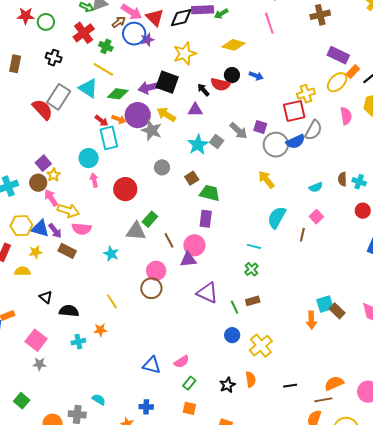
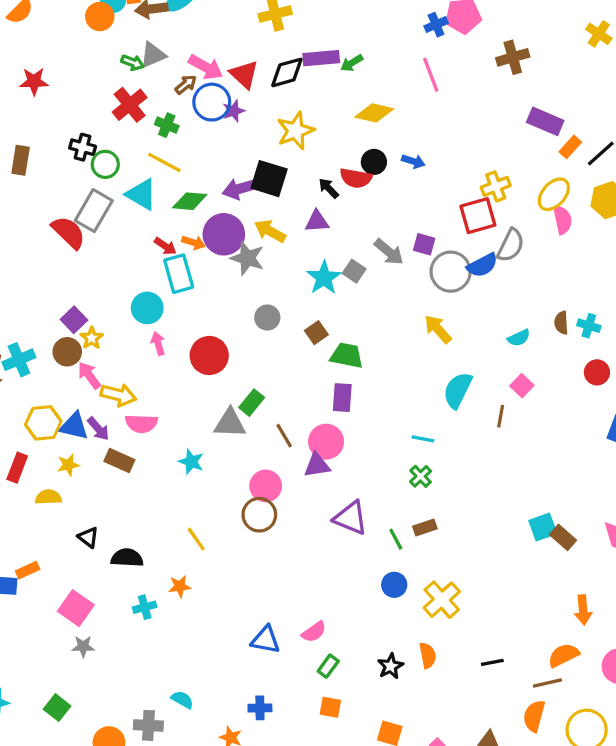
green circle: (46, 22) -> (105, 164), moved
yellow ellipse: (337, 82) -> (554, 194), moved
orange arrow: (311, 320) -> (583, 610), moved

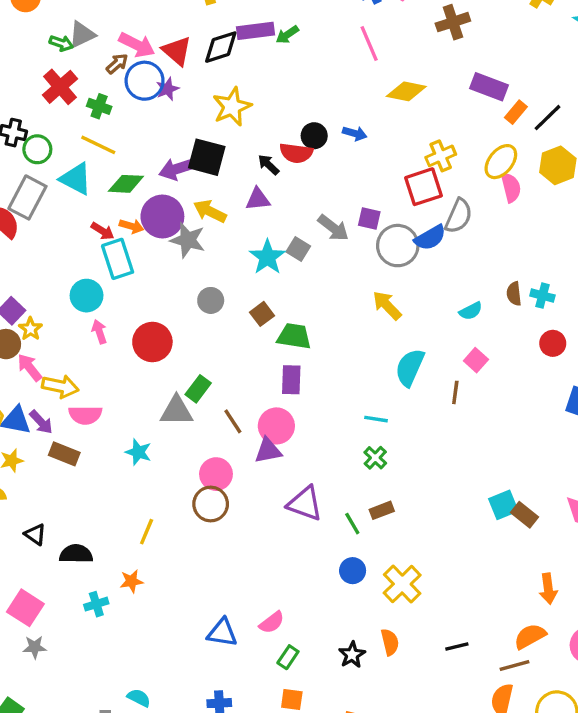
yellow diamond: (374, 113) -> (406, 91), moved
yellow line: (196, 539) -> (147, 532), turned 60

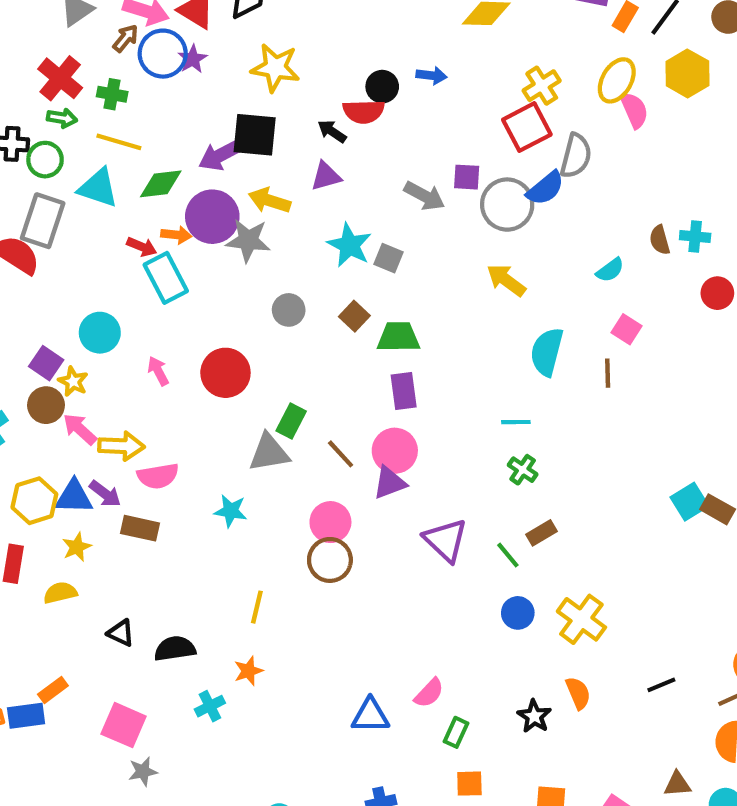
green arrow: (61, 43) -> (62, 118), moved
yellow star: (232, 107) -> (275, 68), turned -30
gray square: (298, 249) -> (389, 258), moved
cyan circle: (87, 296) -> (100, 333), moved
purple triangle: (305, 504) -> (446, 540), turned 33

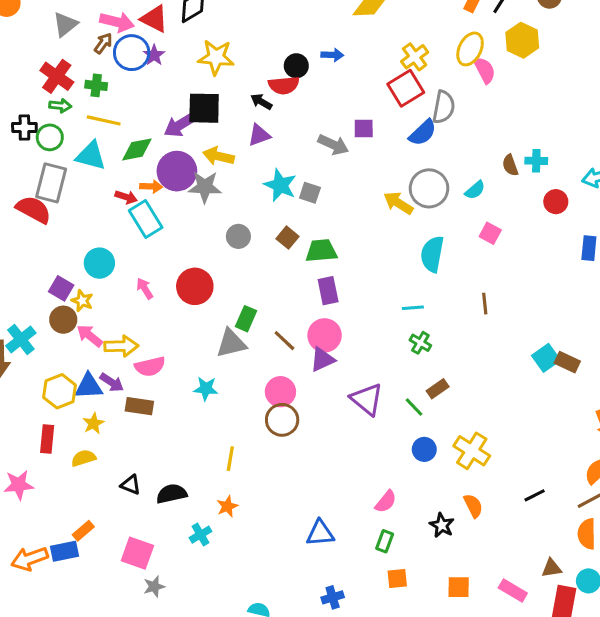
gray circle: (507, 205) -> (429, 188), moved
brown line: (608, 373) -> (485, 304), moved
pink semicircle: (429, 693) -> (386, 502), moved

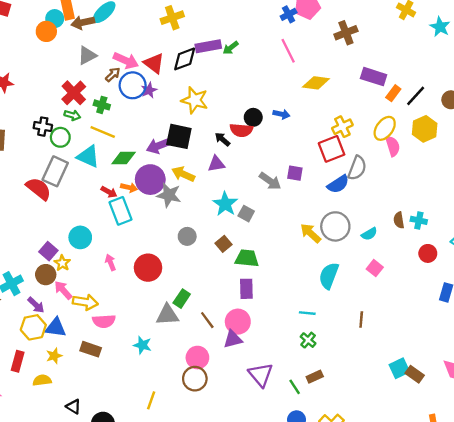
purple arrow: (112, 382) -> (36, 305), moved

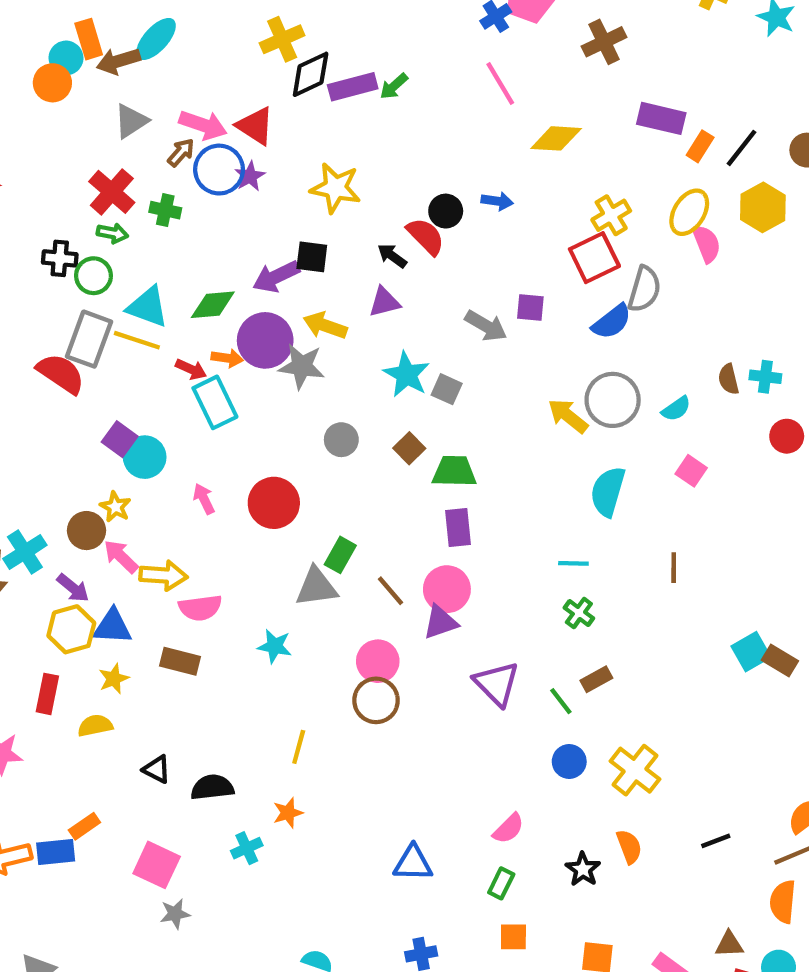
black diamond: (185, 59) -> (311, 74), moved
red semicircle: (241, 130) -> (426, 236), turned -135
yellow line: (103, 132) -> (137, 340), moved
black square: (179, 136) -> (312, 257), size x0.7
purple square: (48, 251) -> (120, 439), moved

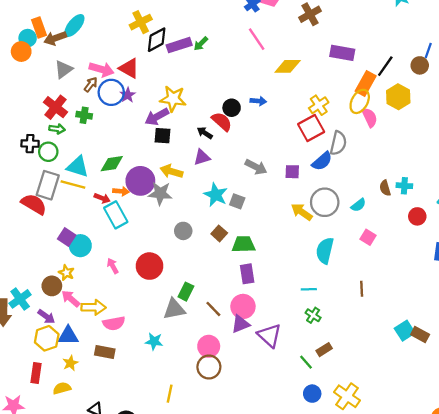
orange rectangle: (700, 146) -> (366, 83), moved, size x1.5
purple arrow: (276, 277) -> (157, 117), moved
purple square: (530, 308) -> (292, 172), moved
purple triangle: (497, 684) -> (270, 335), moved

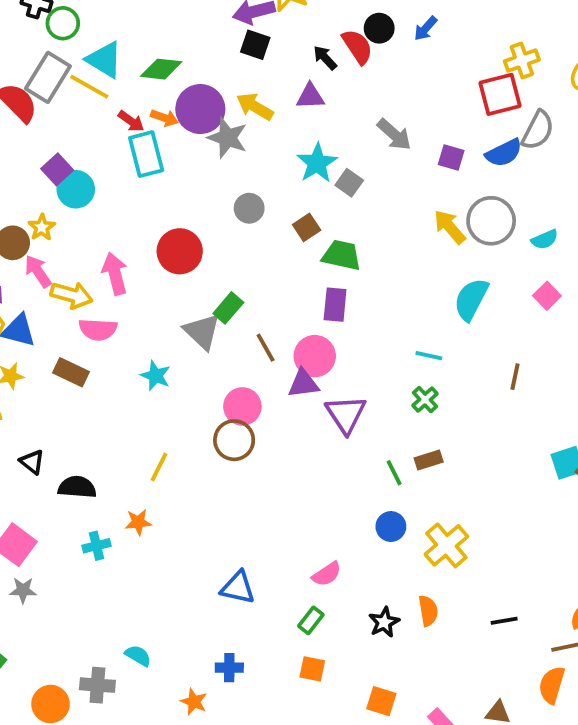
blue arrow: (258, 101) -> (426, 28), turned 112
pink arrow: (113, 266) -> (115, 274), moved, size x1.5
gray triangle: (174, 309) -> (202, 332), turned 40

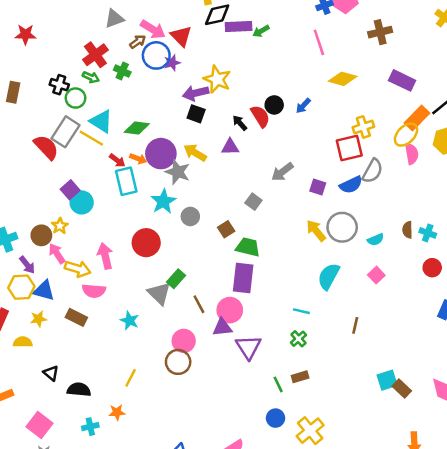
gray arrow: (394, 135) -> (282, 172), turned 100
cyan star: (317, 163) -> (163, 201), moved
purple rectangle: (335, 305) -> (243, 278), size x1.4

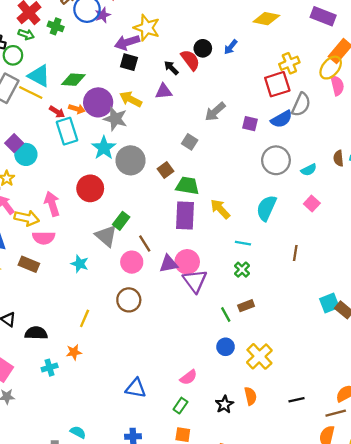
gray circle: (190, 216) -> (131, 160), size x1.6
yellow arrow: (316, 231) -> (220, 209), moved
pink circle: (230, 310) -> (187, 262), moved
pink circle: (184, 341) -> (132, 262), moved

